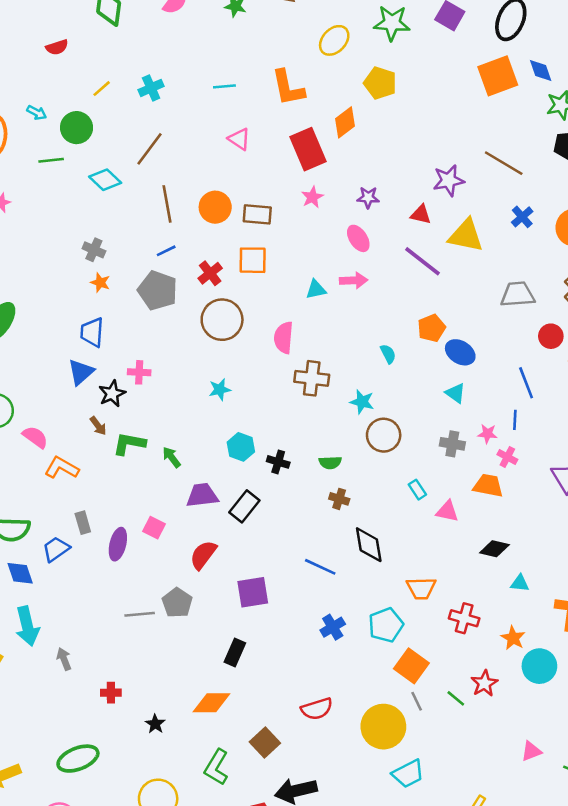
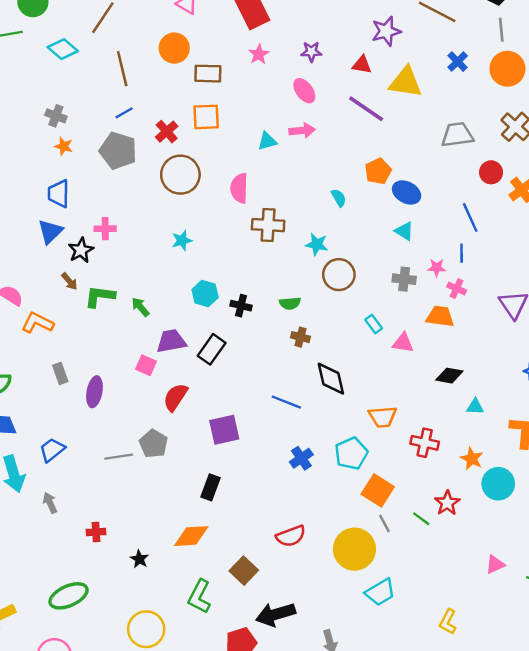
orange circle: (215, 207) -> (174, 48), moved
pink square: (154, 528) -> (146, 365), moved
blue trapezoid: (56, 549) -> (52, 450), moved

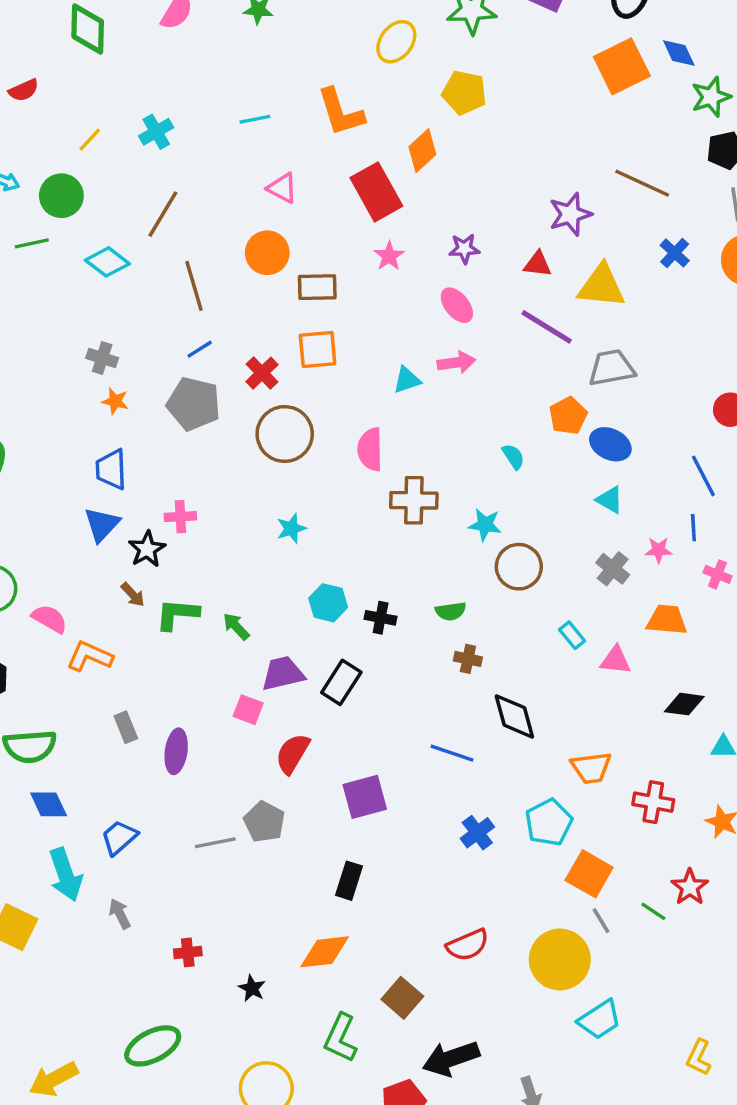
gray trapezoid: (457, 135) -> (611, 368), moved
gray cross: (404, 279) -> (613, 569), turned 35
pink cross: (457, 288) -> (718, 574), moved

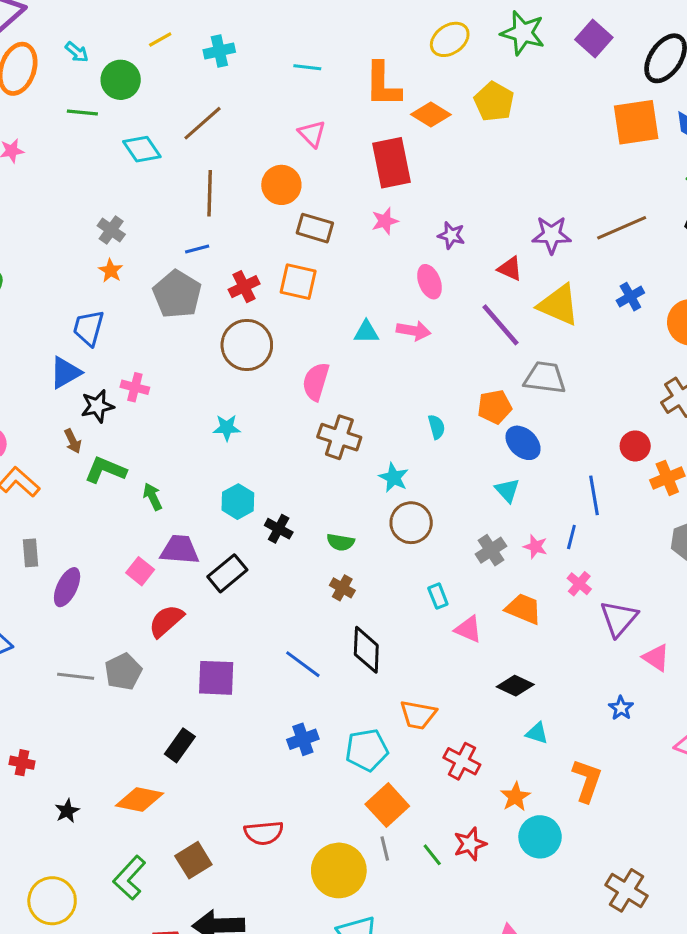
orange diamond: (422, 151) -> (431, 115), moved, turned 57
brown line: (642, 183) -> (622, 228), turned -66

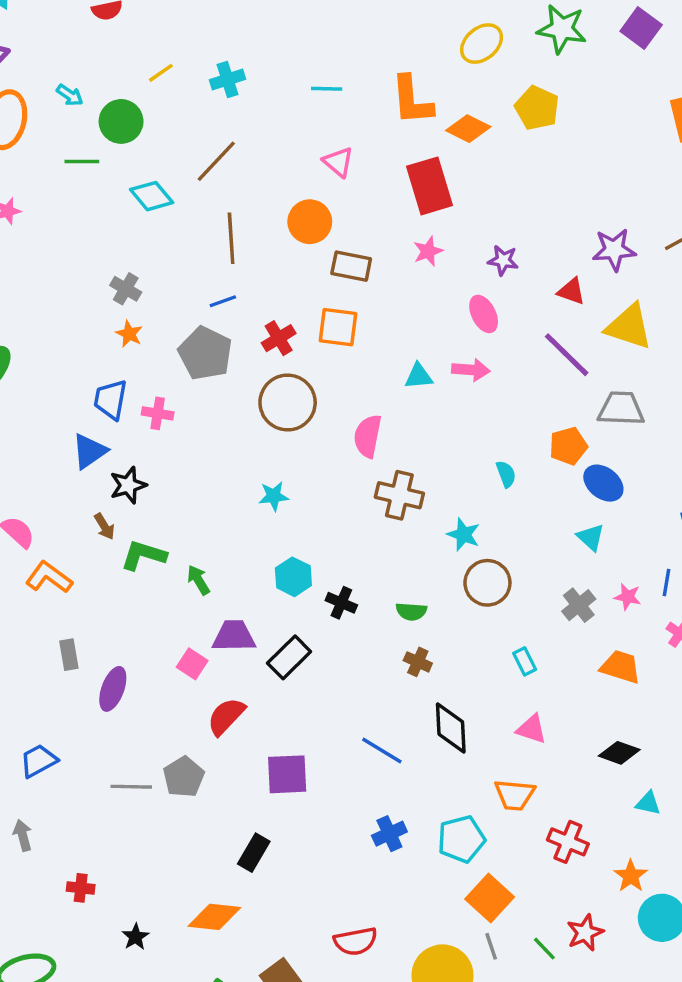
pink cross: (135, 387) -> (158, 413), moved
pink triangle: (468, 629) -> (532, 729), moved

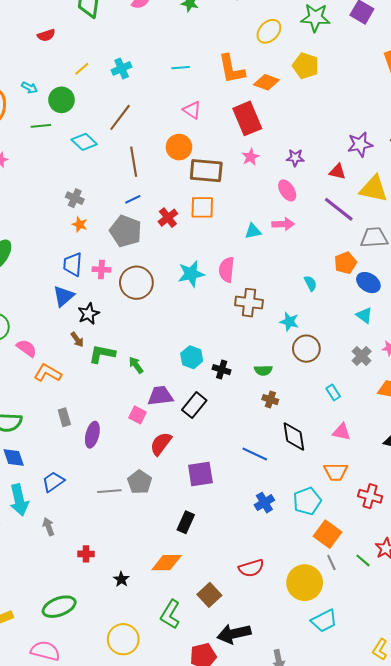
brown rectangle: (351, 266) -> (206, 171), size x1.4
brown circle: (288, 403) -> (136, 283), moved
cyan star: (274, 496) -> (191, 274), moved, size x1.5

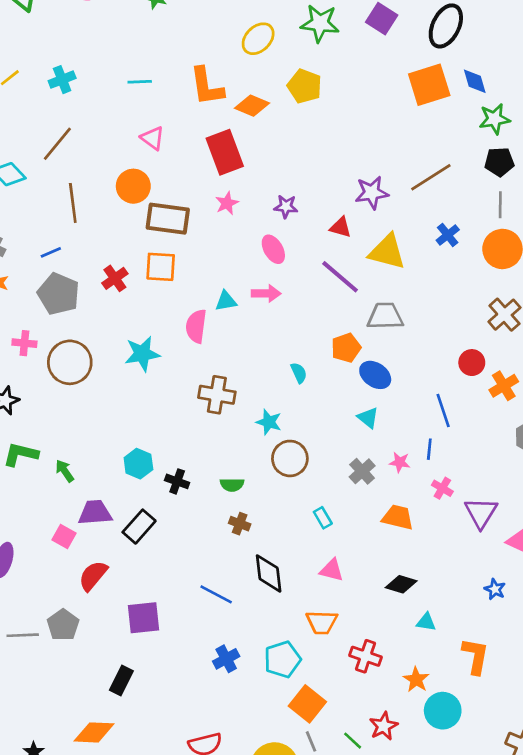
blue line: (133, 199) -> (51, 252), moved
pink semicircle: (227, 270) -> (196, 326), moved

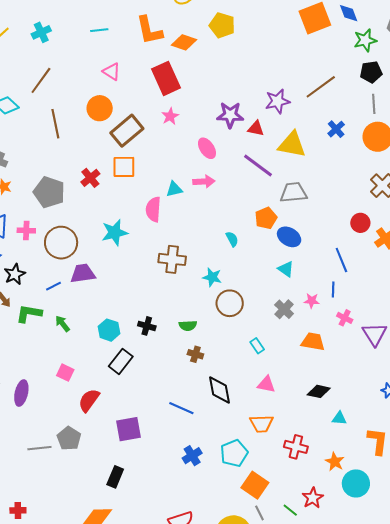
purple star: (286, 207) -> (230, 115), moved, size x1.5
brown rectangle: (168, 219) -> (127, 131), turned -44
blue line: (51, 252) -> (53, 286), moved
cyan hexagon: (138, 464) -> (109, 330), moved
purple trapezoid: (95, 513) -> (83, 273), moved

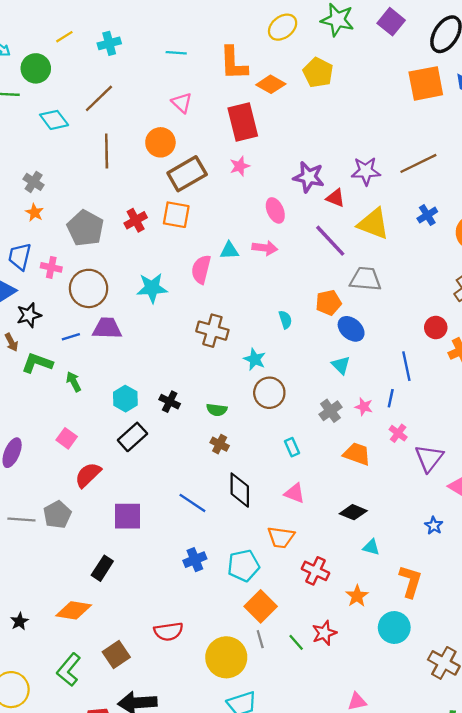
cyan circle: (356, 483) -> (394, 627), moved

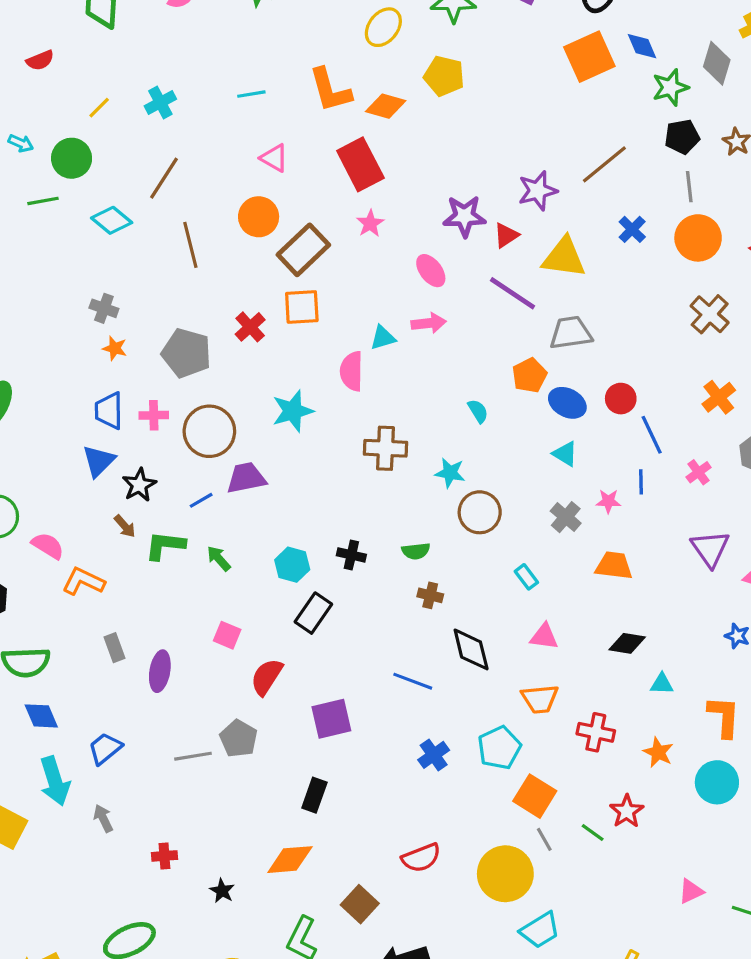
red triangle: (335, 198) -> (506, 235), turned -42
red circle: (436, 328) -> (621, 399), moved
pink cross: (398, 433) -> (699, 472), moved, turned 30

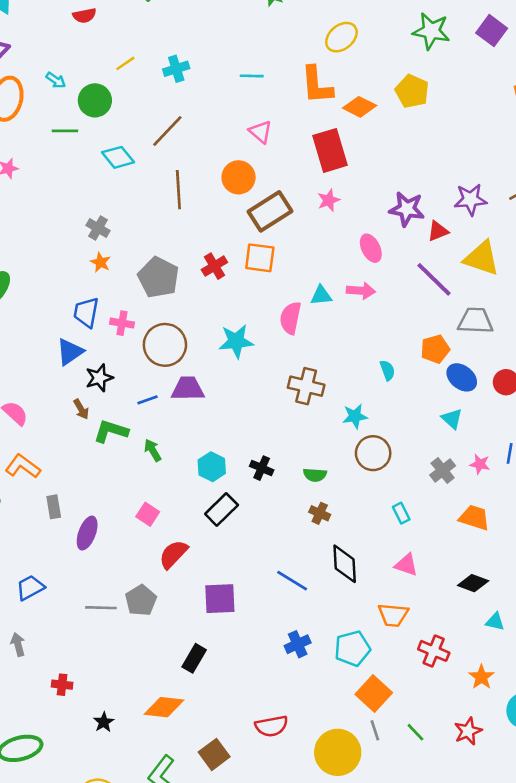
yellow ellipse: (383, 27) -> (341, 37), moved
cyan star: (450, 473) -> (355, 416), turned -30
orange L-shape: (83, 581) -> (23, 466), moved
red star: (627, 811) -> (468, 731), moved

